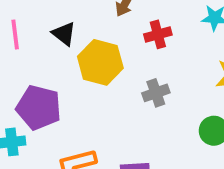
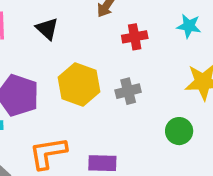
yellow hexagon: (100, 62) -> (79, 84), moved

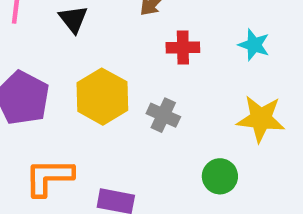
gray cross: (128, 91) -> (163, 115), turned 30

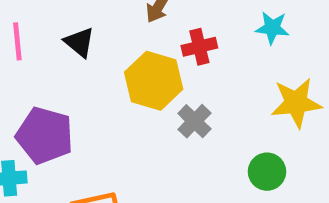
yellow hexagon: (102, 97) -> (154, 81), moved
gray cross: (163, 115) -> (194, 121), turned 32

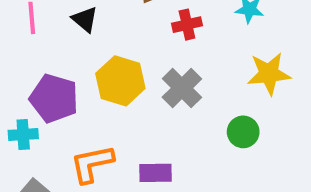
yellow hexagon: (154, 81) -> (120, 81), moved
gray cross: (194, 121) -> (182, 88), size x1.4

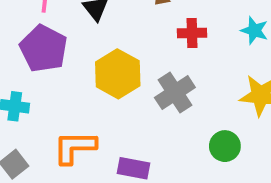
purple pentagon: (54, 98) -> (44, 49), moved

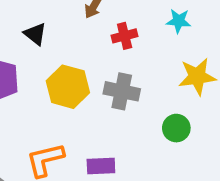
gray cross: (175, 92) -> (122, 91), turned -32

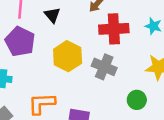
red cross: (125, 36) -> (114, 29), size x1.6

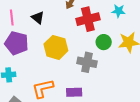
gray cross: (104, 67) -> (87, 62), moved
green circle: (137, 100) -> (104, 42), moved

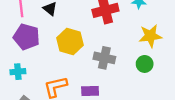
green circle: (104, 42) -> (145, 64), moved

